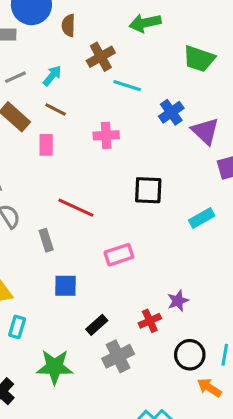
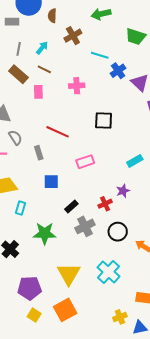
gray line: (15, 77) -> (19, 49), turned -56
cyan line: (127, 86) -> (100, 55), moved
cyan rectangle: (202, 218) -> (135, 161), moved
black circle: (190, 355) -> (118, 232), moved

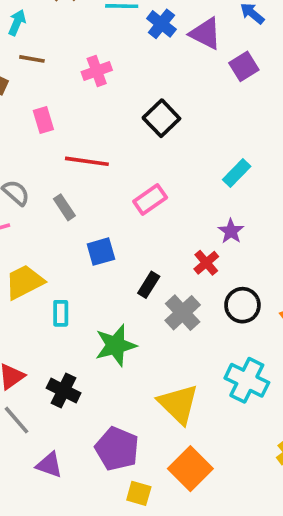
pink rectangle: (38, 92) -> (43, 120), moved
black square: (104, 121) -> (161, 118), turned -30
purple pentagon: (29, 288) -> (117, 449), turned -30

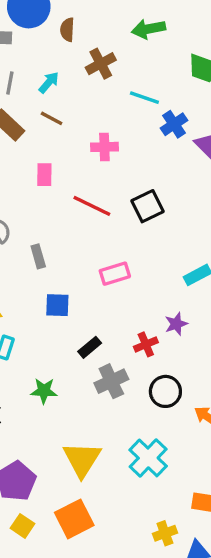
red line: (87, 161) -> (92, 206), moved
green star: (116, 345) -> (44, 391), size x0.7

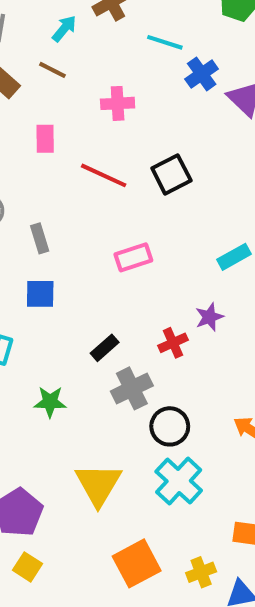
cyan arrow: (49, 82) -> (64, 28), moved
blue square: (57, 305) -> (40, 294), moved
black circle: (165, 391) -> (170, 426), moved
orange square: (74, 519) -> (137, 563), moved

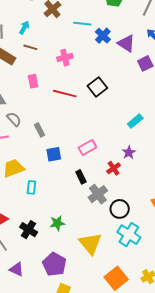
cyan arrow: (64, 28) -> (24, 28), moved
pink rectangle: (133, 257) -> (87, 148), moved
blue square: (40, 294) -> (54, 154), moved
black rectangle: (105, 348) -> (81, 177), turned -64
green star: (50, 402) -> (57, 223), moved

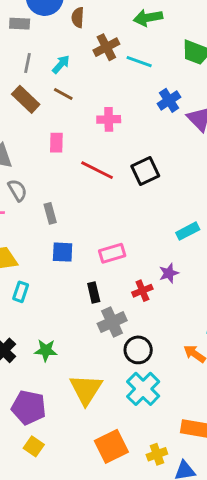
cyan line: (82, 24) -> (139, 62), moved
purple pentagon: (54, 264) -> (29, 407), turned -30

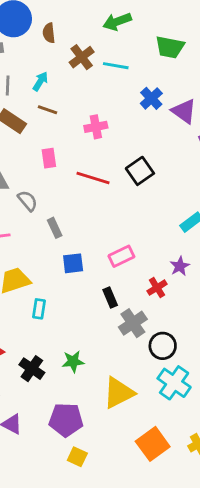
gray semicircle: (17, 190) -> (28, 201), moved
yellow triangle: (86, 389) -> (119, 393), turned 40

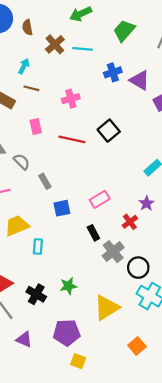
green trapezoid: (170, 47) -> (124, 31), turned 125
blue cross: (151, 98) -> (113, 72), turned 30
orange square: (153, 444) -> (137, 346), size x0.7

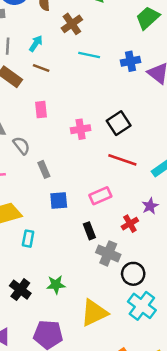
cyan line: (82, 49) -> (89, 55), moved
pink cross: (71, 99) -> (81, 129), moved
red line: (72, 139) -> (122, 160), moved
gray cross: (113, 252) -> (108, 253), turned -35

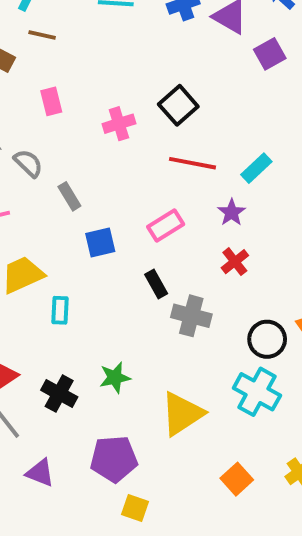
purple star: (150, 206) -> (232, 212), moved
red cross: (130, 224) -> (235, 262), moved
black circle: (133, 274) -> (267, 339), moved

